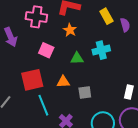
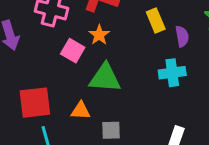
pink square: (46, 50) -> (73, 51), moved
cyan cross: (101, 50) -> (172, 73), moved
green triangle: (77, 58) -> (105, 78), size x1.6

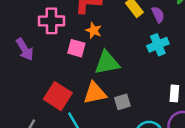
red square: (35, 103) -> (58, 96), turned -36
orange triangle: (81, 111) -> (95, 93), size x1.5

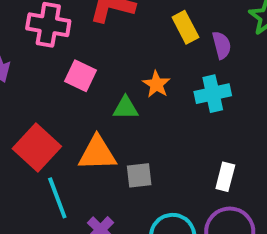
orange star: (94, 30) -> (156, 84), moved
green triangle: (107, 63) -> (126, 108), size x0.6

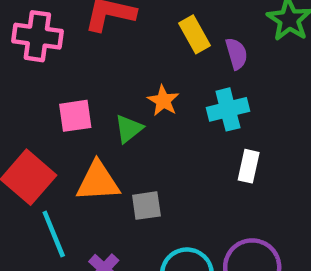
pink square: (80, 76) -> (75, 116), moved, turned -32
green triangle: (126, 108) -> (129, 129), turned -36
white rectangle: (225, 177) -> (249, 166), moved

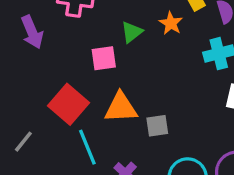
orange star: (163, 101) -> (171, 23), moved
green triangle: (129, 129) -> (132, 32), moved

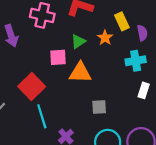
orange triangle: (121, 108) -> (80, 73), moved
gray square: (157, 126) -> (99, 107), moved

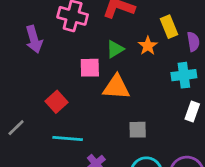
red square: (32, 86) -> (56, 102), size x0.7
cyan line: (42, 116) -> (68, 138), turned -70

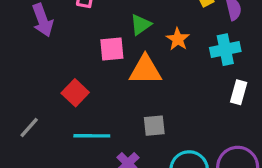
orange star: (148, 46) -> (178, 39), moved
gray square: (138, 130) -> (154, 126), moved

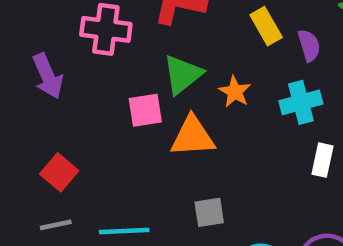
green triangle: (141, 25) -> (183, 75), size x1.4
red square: (75, 93) -> (59, 172), moved
gray line: (29, 127) -> (56, 225), moved, turned 40

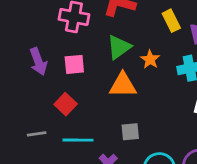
purple arrow: (48, 76) -> (38, 62), moved
pink square: (145, 110) -> (74, 64), moved
red square: (59, 172) -> (66, 104), moved

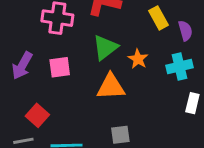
purple arrow: (38, 62) -> (22, 66), turned 52
red square: (66, 104) -> (37, 115), moved

